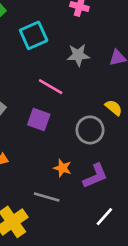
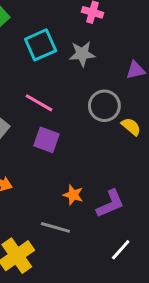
gray star: (78, 55) -> (82, 54), moved
pink line: (51, 87) -> (39, 103), moved
gray circle: (90, 130) -> (104, 106), moved

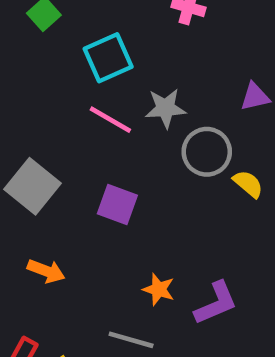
gray star: (82, 54) -> (165, 108), moved
pink line: (39, 103) -> (110, 120), moved

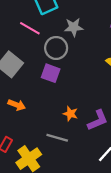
pink line: (110, 120) -> (30, 28), moved
gray circle: (207, 152) -> (56, 48), moved

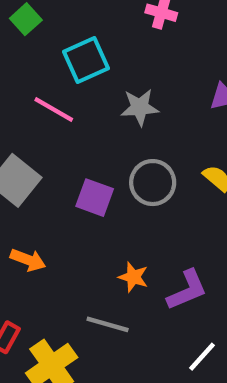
gray circle: (56, 48) -> (153, 183), moved

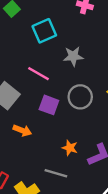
pink line: (54, 109) -> (38, 74), moved
orange arrow: (28, 260) -> (22, 130), moved

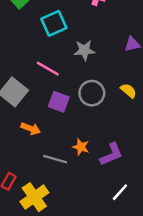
gray line: (56, 173) -> (55, 159), moved

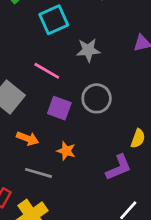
yellow semicircle: (128, 91) -> (138, 138), moved, turned 70
orange star: (81, 147) -> (66, 151), moved
gray line: (55, 159) -> (39, 173), moved

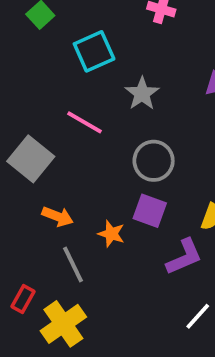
gray star: (88, 50) -> (142, 94), turned -30
purple square: (59, 108) -> (150, 211), moved
gray line: (39, 173) -> (73, 264), turned 48

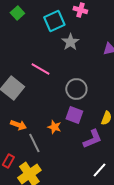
cyan square: (94, 51) -> (54, 21), moved
gray star: (142, 94) -> (70, 42), moved
orange arrow: (58, 216) -> (18, 125), moved

